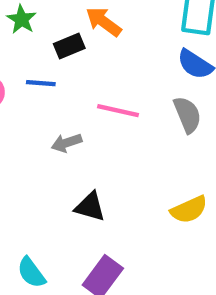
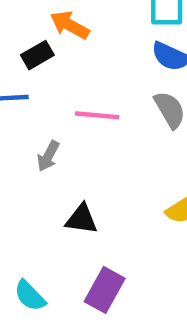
gray arrow: (67, 143) -> (48, 156), turned -36

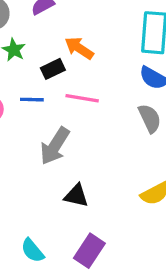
pink line: (97, 115) -> (82, 98), moved
gray arrow: (48, 156) -> (55, 146), size x1.6

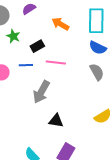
orange arrow: (79, 48) -> (60, 24), moved

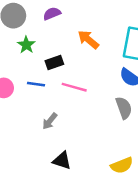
gray arrow: (41, 92) -> (50, 121), size x0.6

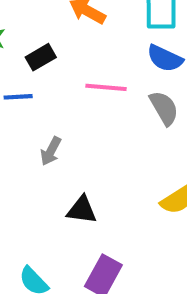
pink line: (74, 87) -> (106, 87), moved

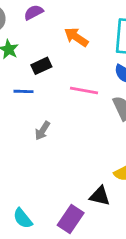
black triangle: (82, 210) -> (100, 196), moved

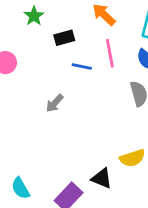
blue line: (24, 91) -> (82, 66), moved
pink line: (84, 91) -> (110, 53), moved, turned 60

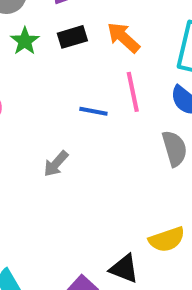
black rectangle: (64, 38) -> (72, 37), moved

